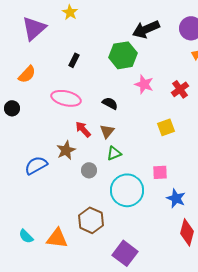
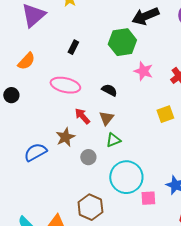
pink square: (160, 172) -> (148, 198), moved

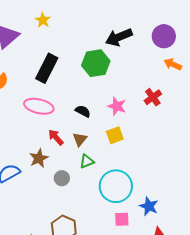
black rectangle: (73, 47) -> (47, 68), size x2.0
pink star: (143, 71) -> (117, 106), moved
yellow square: (165, 114) -> (115, 135), moved
cyan circle: (126, 177) -> (116, 186), moved

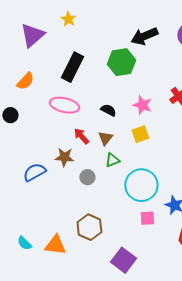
brown star: (39, 158) -> (64, 157), turned 30

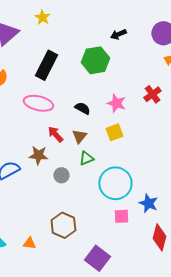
black arrow: (144, 36) -> (118, 34), size x0.6
orange triangle: (55, 245) -> (29, 243), size x0.6

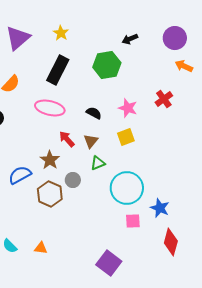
yellow star: (42, 17) -> (61, 33), moved
brown star: (38, 155) -> (50, 160), turned 30
brown hexagon: (63, 225) -> (50, 194), moved

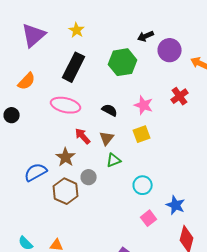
purple circle: (175, 38) -> (170, 50), moved
cyan circle: (127, 188) -> (143, 185), size x0.6
pink square: (133, 221) -> (149, 218), turned -35

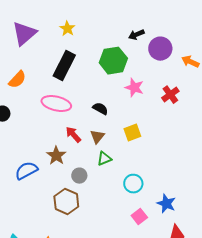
pink star: (144, 105) -> (134, 88), moved
brown hexagon: (66, 191) -> (66, 202), moved

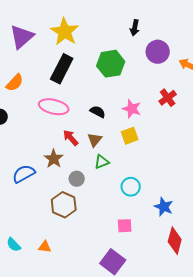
yellow star: (67, 29) -> (65, 32), size x1.8
black arrow: (136, 35) -> (135, 28), moved, turned -56
pink star: (134, 88) -> (132, 109), moved
pink square: (139, 217) -> (125, 226), moved, turned 35

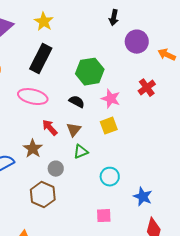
yellow star: (65, 32) -> (44, 22), size x0.7
green hexagon: (111, 64) -> (90, 72), moved

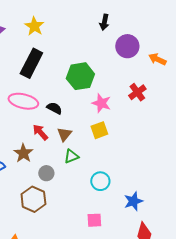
black semicircle: (77, 102) -> (54, 108), moved
blue star: (143, 197) -> (133, 201), turned 30

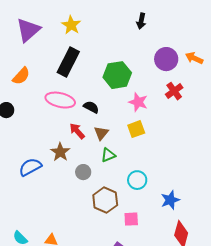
purple circle: (127, 46) -> (166, 59), moved
brown hexagon: (33, 199) -> (105, 200), moved

